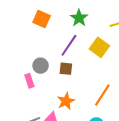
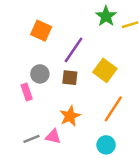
green star: (79, 18) -> (106, 16), moved
orange square: (42, 19) -> (41, 31), moved
yellow square: (99, 47) -> (105, 70), moved

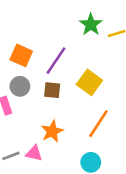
orange square: (41, 31) -> (21, 55), moved

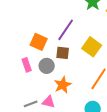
orange square: (21, 55) -> (39, 42), moved
gray circle: (20, 86) -> (47, 66), moved

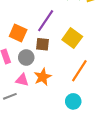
pink triangle: (49, 102) -> (22, 80), moved

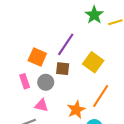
orange star: (43, 77) -> (76, 110), moved

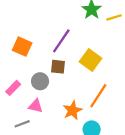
orange square: (37, 57) -> (22, 47), moved
pink rectangle: (25, 81) -> (13, 88), moved, turned 64

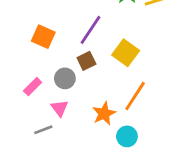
brown square: (58, 67) -> (86, 61), turned -32
pink triangle: (36, 106) -> (59, 108), turned 40

